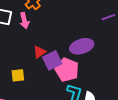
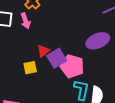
purple ellipse: (82, 46) -> (98, 41), moved
yellow square: (18, 75) -> (30, 68), moved

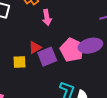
pink arrow: (25, 21) -> (47, 17), moved
pink pentagon: (72, 66) -> (72, 50), moved

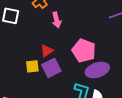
purple ellipse: (90, 46) -> (97, 70), moved
purple square: (47, 57) -> (51, 68), moved

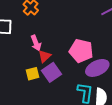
pink arrow: (56, 20) -> (36, 43), moved

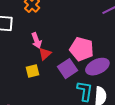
purple square: (52, 72) -> (67, 69), moved

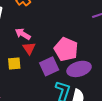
pink arrow: (37, 40) -> (23, 34), turned 133
red triangle: (45, 54) -> (29, 48), turned -32

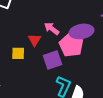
pink arrow: (23, 34) -> (52, 29), moved
purple ellipse: (79, 69) -> (82, 31), moved

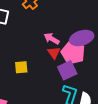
red triangle: (35, 40) -> (54, 53), moved
purple square: (52, 60) -> (67, 70), moved

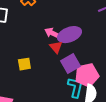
purple ellipse: (82, 38) -> (69, 35), moved
pink pentagon: (73, 53) -> (87, 75), moved, turned -30

